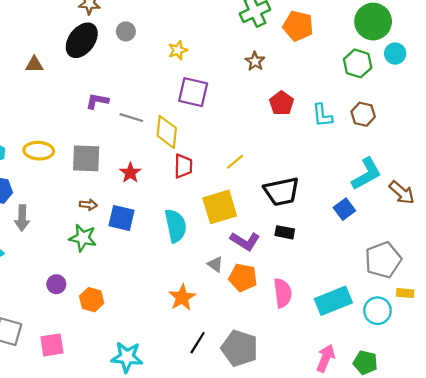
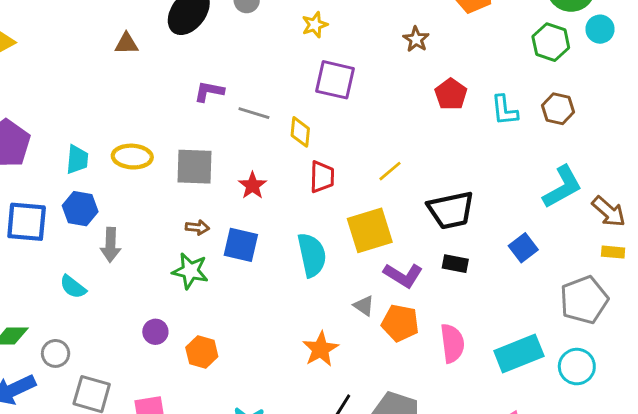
yellow diamond: (167, 132) -> (300, 132), size x0.7
blue square: (344, 209) -> (523, 248), moved
yellow rectangle: (405, 293) -> (613, 252), moved

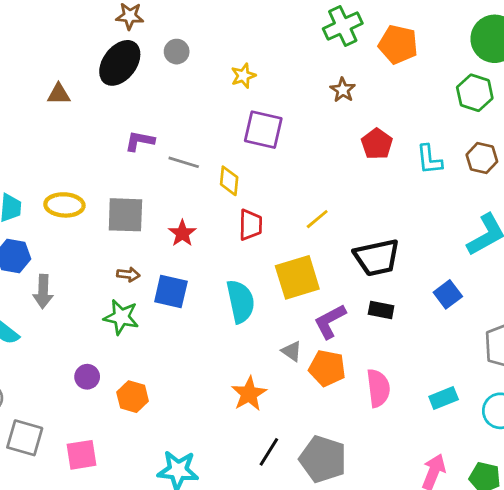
purple L-shape: (403, 275) -> (330, 321), turned 120
cyan rectangle: (519, 353) -> (444, 398), size x0.6

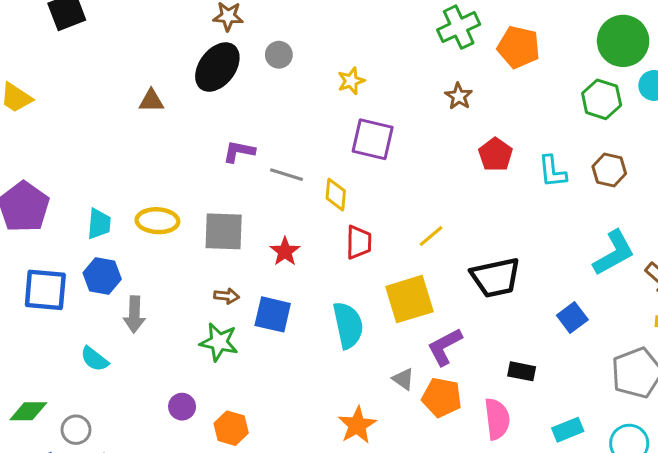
black rectangle: (381, 310) -> (522, 371), moved

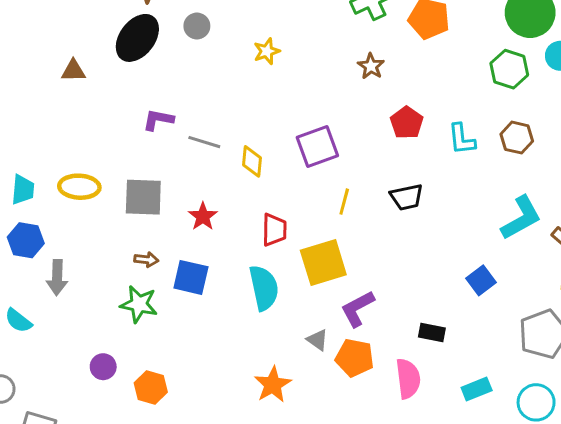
purple square: (373, 139) -> (317, 147), moved, turned -33
yellow line: (431, 236) -> (344, 202), turned -35
red trapezoid: (359, 242) -> (274, 230), moved
black trapezoid: (496, 278) -> (407, 197), moved, size x0.7

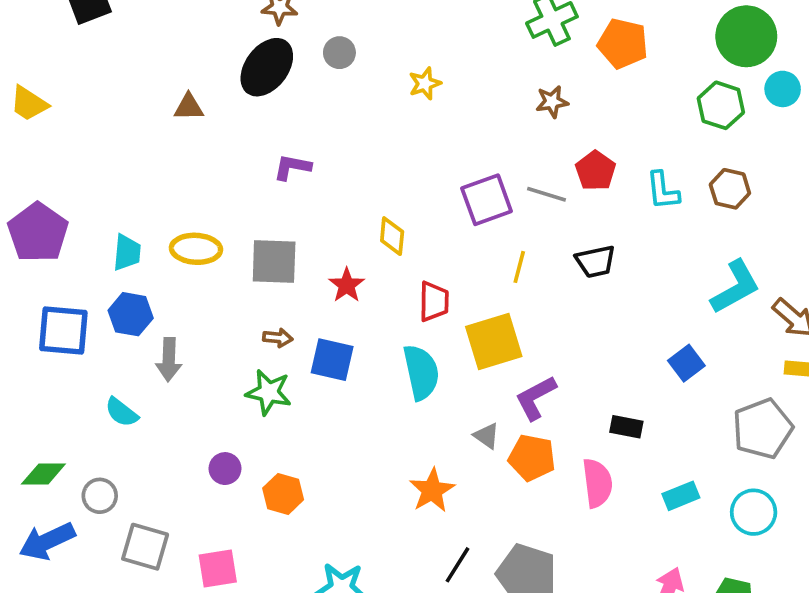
brown star: (371, 66) -> (552, 102), turned 30
gray line: (204, 142) -> (546, 194), moved
yellow diamond: (252, 161) -> (392, 236), moved

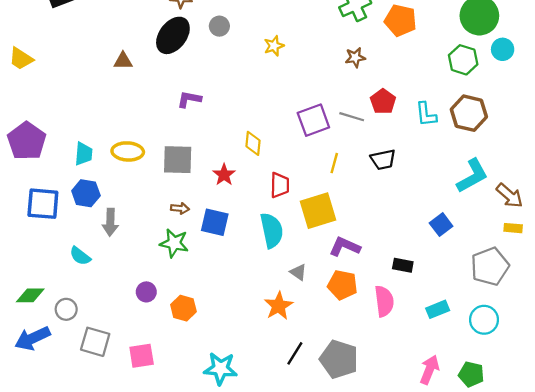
brown hexagon: (730, 189) -> (469, 113), size x1.4
purple L-shape: (536, 398) -> (345, 247), turned 52
gray triangle: (487, 436) -> (298, 272), moved

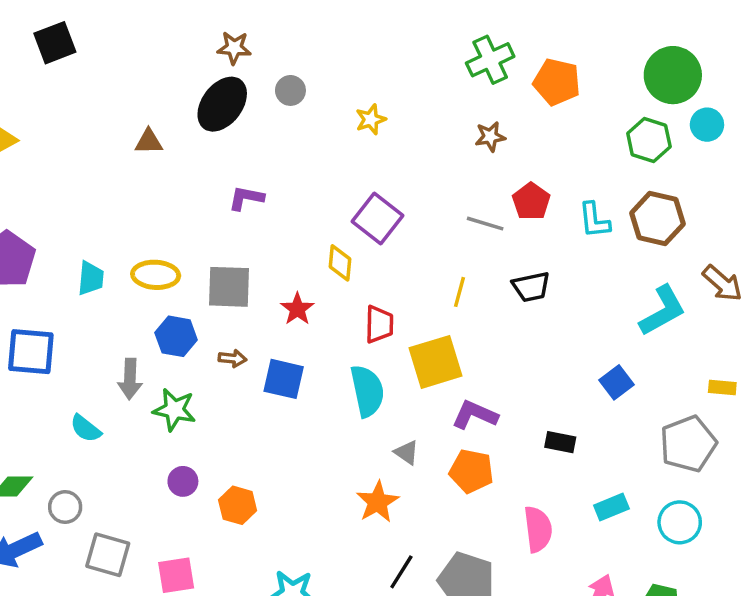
purple square: (313, 120) -> (378, 219), moved, turned -32
blue hexagon: (86, 193) -> (176, 336), moved
brown arrow: (510, 196) -> (722, 283), moved
green star: (174, 243) -> (174, 410), moved
pink semicircle: (384, 301) -> (538, 529), moved

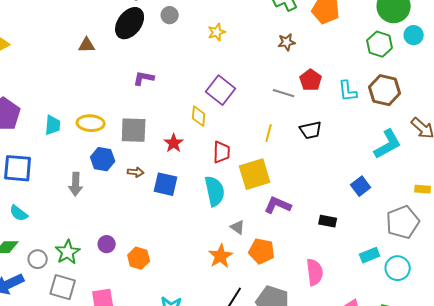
green star: (174, 410) -> (68, 252), moved, turned 30
cyan semicircle: (86, 428) -> (19, 213), moved
orange pentagon: (471, 471) -> (262, 251), moved
cyan rectangle: (611, 507) -> (370, 255), moved

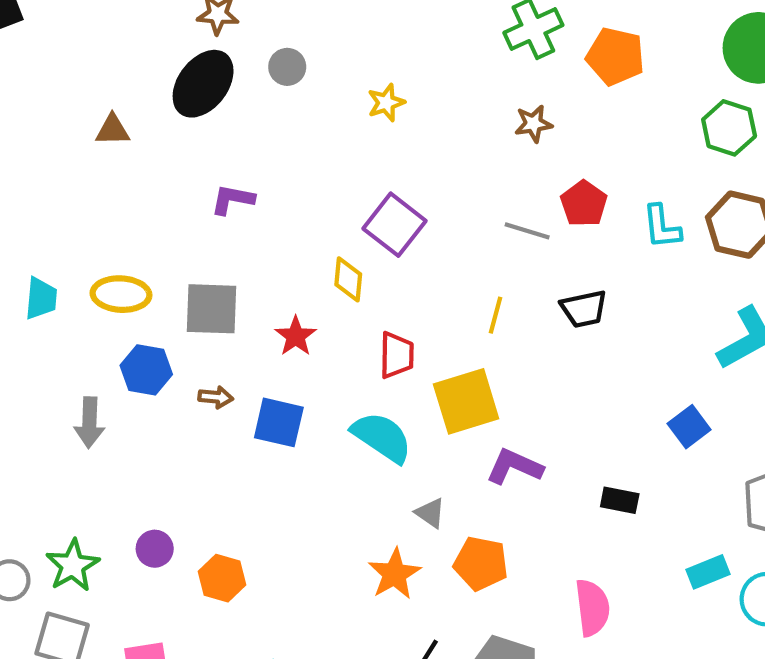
cyan semicircle: (215, 191) -> (382, 437), turned -44

